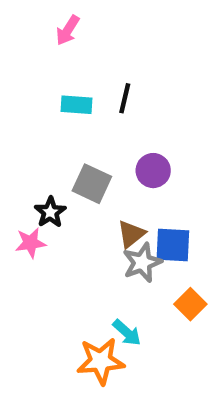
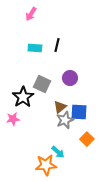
black star: (50, 212) -> (23, 97), size x1.5
pink star: (31, 243) -> (13, 119), moved

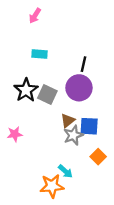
black line: (57, 45) -> (83, 64), moved
purple circle: (70, 78) -> (79, 88), size x1.5
black star: (23, 97) -> (26, 90), moved

